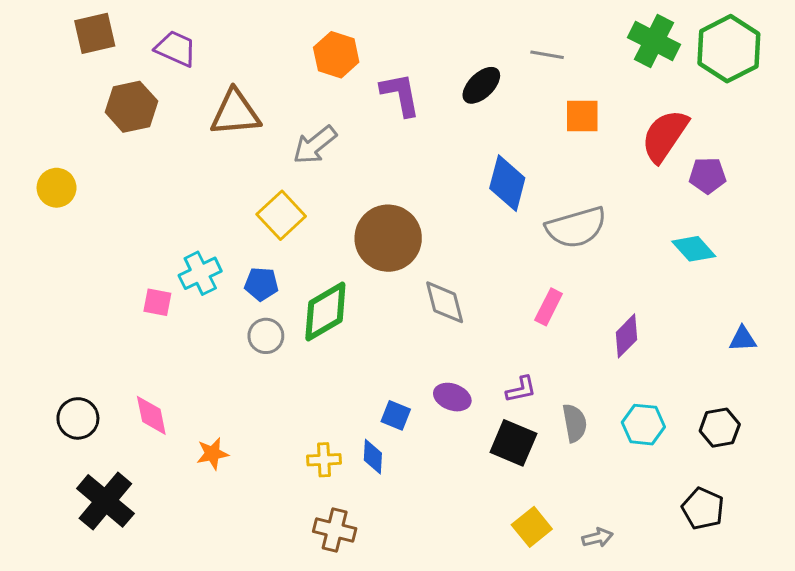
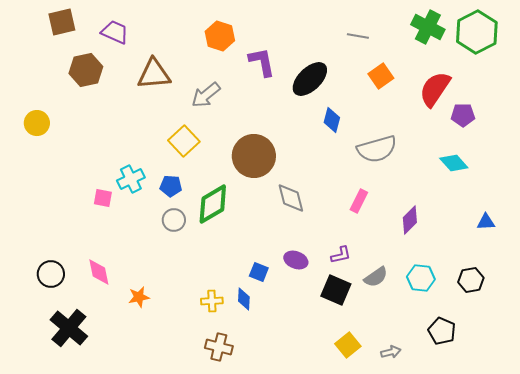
black ellipse: (481, 85) -> (310, 79), moved, size x1.4
orange square: (582, 116) -> (381, 76), turned -35
blue diamond: (507, 183) -> (332, 120), size x0.7
gray semicircle: (575, 423) -> (376, 277), turned 65
black pentagon: (703, 509) -> (442, 331), moved

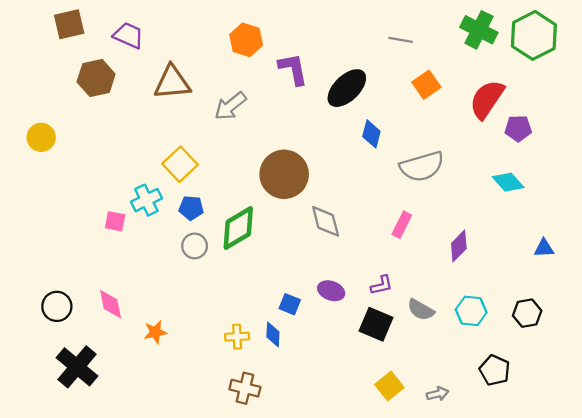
yellow square: (184, 141) -> (180, 164), moved
gray semicircle: (376, 277) -> (421, 310), turned 65

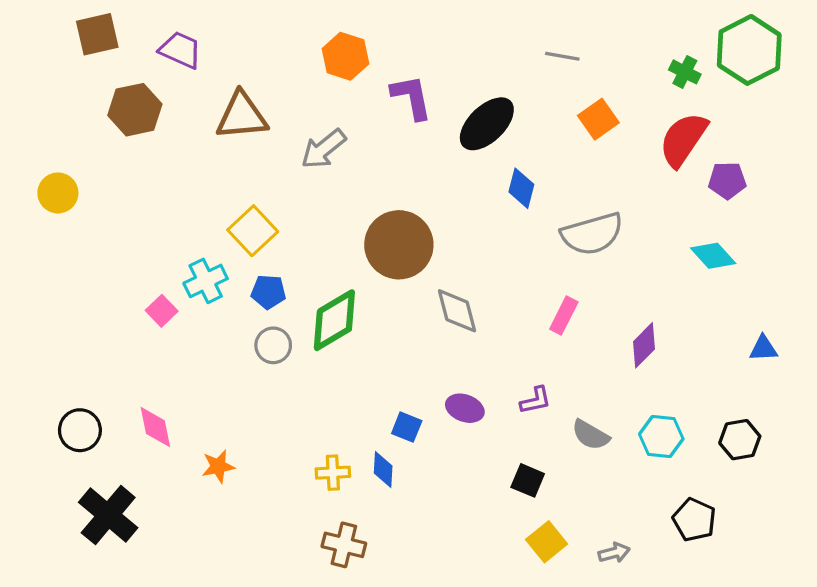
green cross: (479, 30) -> (685, 72), moved, size x0.6
pink square: (115, 221) -> (162, 311), turned 35
black square: (376, 324) -> (528, 480), moved, size x0.7

